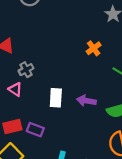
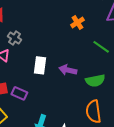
gray cross: (26, 70) -> (14, 38), turned -32

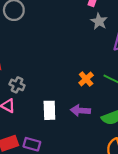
orange cross: (77, 22) -> (86, 79), moved

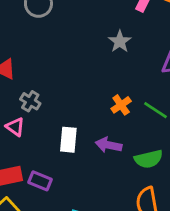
gray star: (99, 21) -> (120, 41), moved

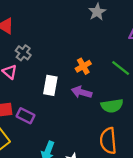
orange cross: (121, 105) -> (83, 66), moved

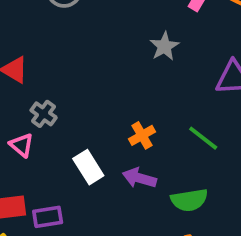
white rectangle: (50, 85) -> (88, 167), turned -42
purple rectangle: (25, 116) -> (48, 217), turned -36

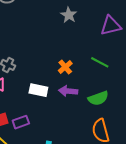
white rectangle: (88, 167) -> (38, 90), turned -36

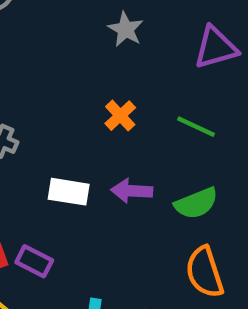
orange cross: (65, 67) -> (120, 116), moved
purple rectangle: (21, 122) -> (34, 261), turned 49

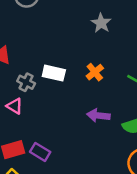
white rectangle: (69, 192) -> (54, 73), moved

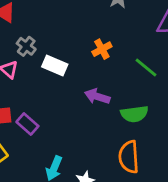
white rectangle: (54, 73) -> (55, 66), moved

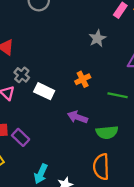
green line: (146, 68) -> (118, 95), turned -30

